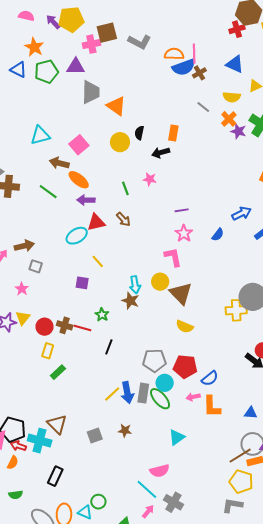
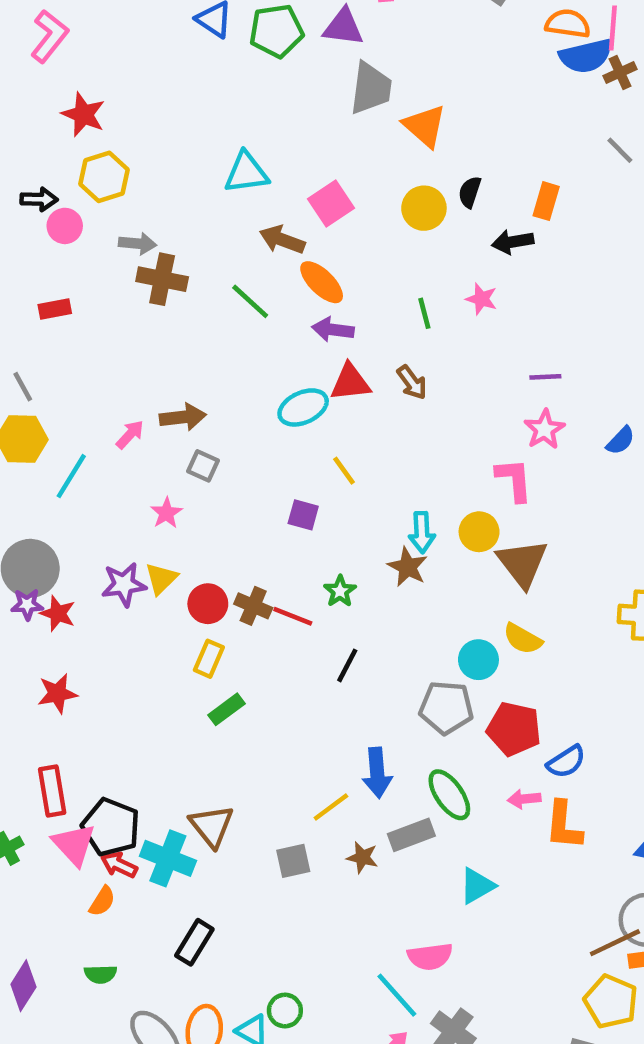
cyan circle: (165, 383) -> (478, 660), moved
gray rectangle: (143, 393) -> (411, 835), moved, turned 54
yellow line: (112, 394) -> (331, 807), moved

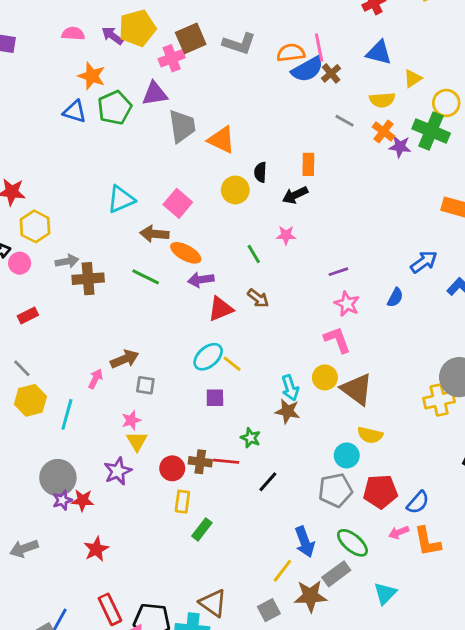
cyan ellipse: (303, 407) -> (208, 357), moved
pink star: (166, 513) -> (131, 420), turned 30
yellow triangle: (161, 579) -> (137, 441), moved
black line: (347, 665) -> (268, 482), turned 30
brown star: (362, 857) -> (310, 596), size x1.6

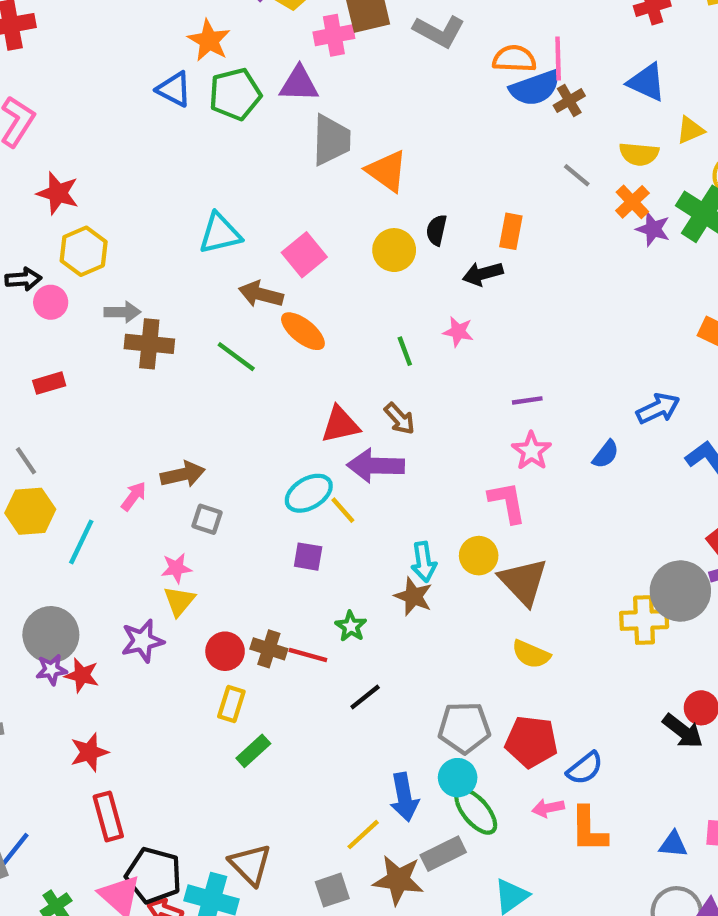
purple arrow: (201, 280) -> (376, 466), moved, size x1.4
cyan circle: (347, 455) -> (458, 778), moved
red rectangle: (110, 609) -> (108, 816), moved

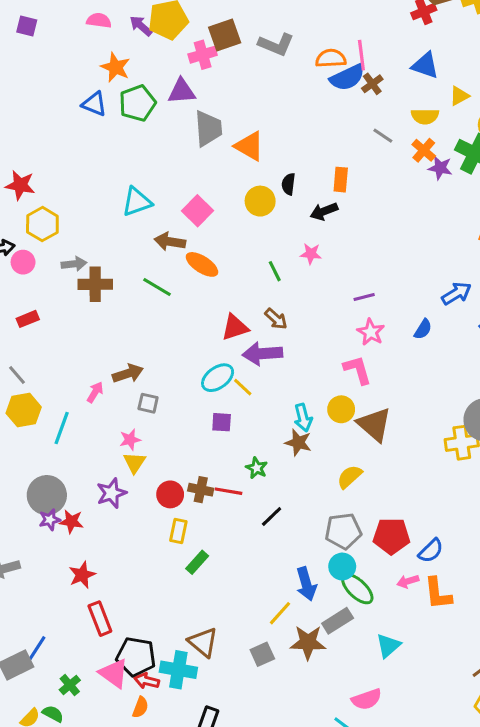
yellow semicircle: (531, 654) -> (350, 477), moved, turned 120

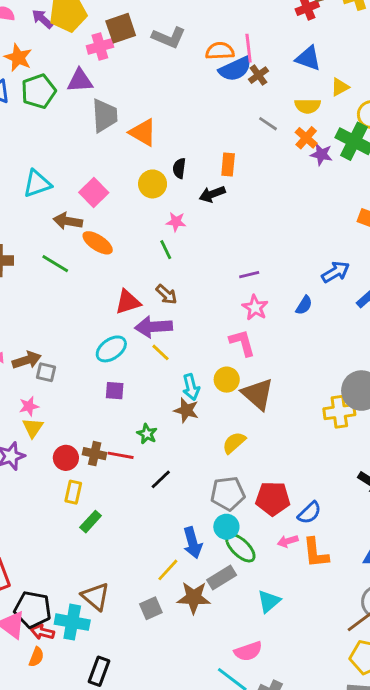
pink star: (311, 254) -> (176, 222), moved
brown arrow: (128, 373) -> (27, 360), moved
yellow line: (243, 387) -> (160, 352), moved

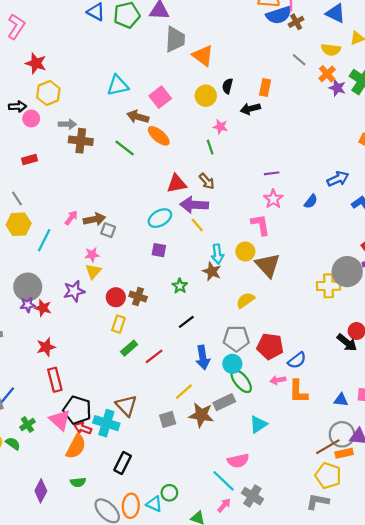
red line: (121, 455) -> (154, 356), moved, turned -54
blue arrow: (193, 543) -> (203, 357), moved
orange semicircle: (36, 657) -> (76, 447), size x1.6

